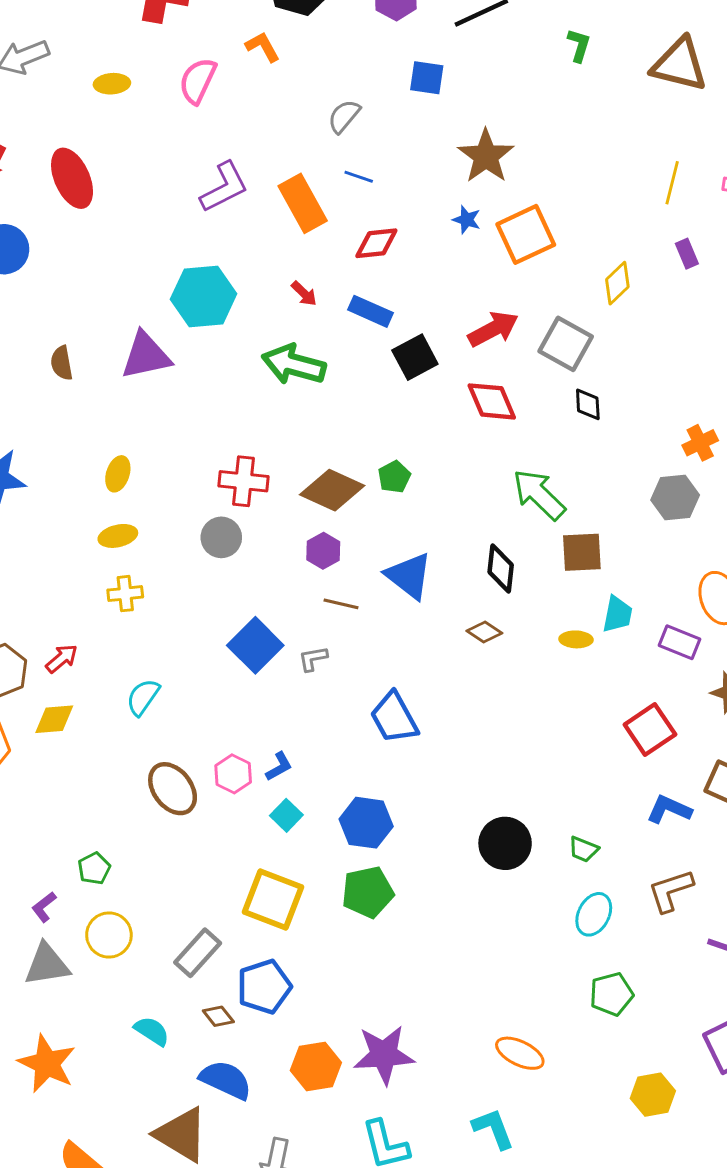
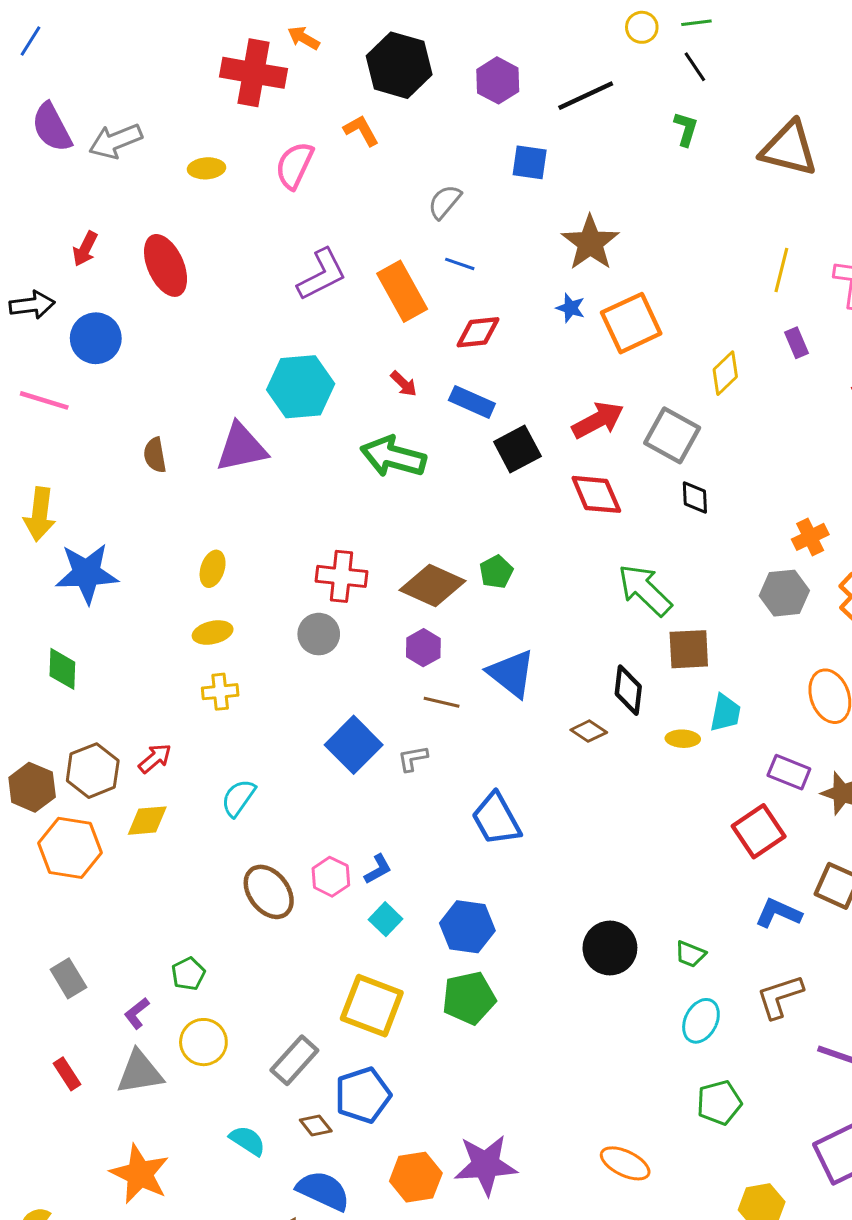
black diamond: (501, 568) -> (628, 690), moved
purple rectangle: (679, 642) -> (789, 772), moved

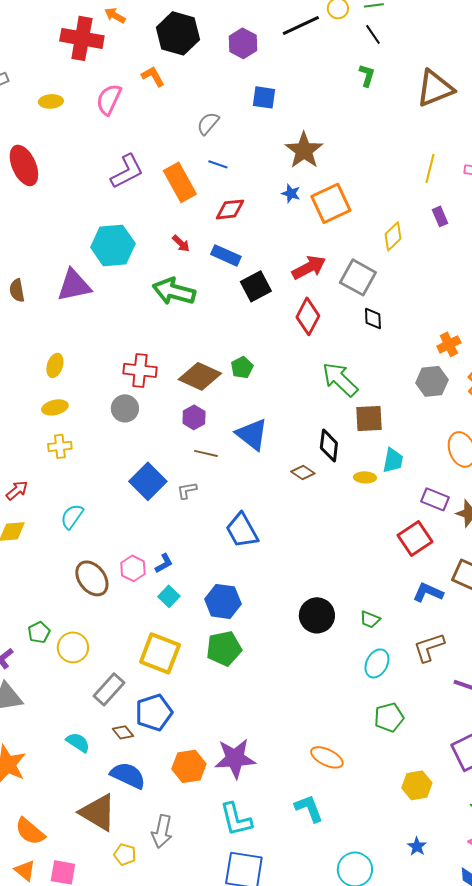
black line: (586, 96) -> (301, 25), moved
brown triangle: (789, 149) -> (435, 88), turned -36
red diamond: (596, 494) -> (308, 316), turned 51
yellow circle: (203, 1042) -> (73, 647), moved

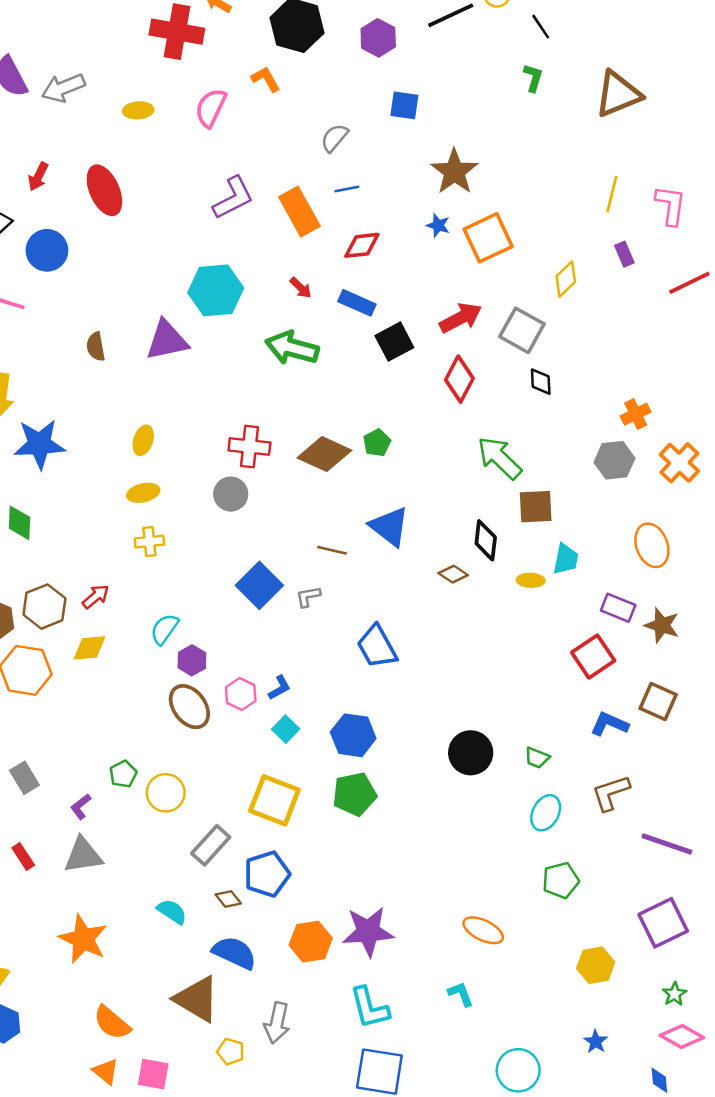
blue line: (218, 164) -> (347, 189), turned -30
purple hexagon: (194, 417) -> (192, 660), moved
cyan L-shape: (309, 808) -> (461, 994), size x0.7

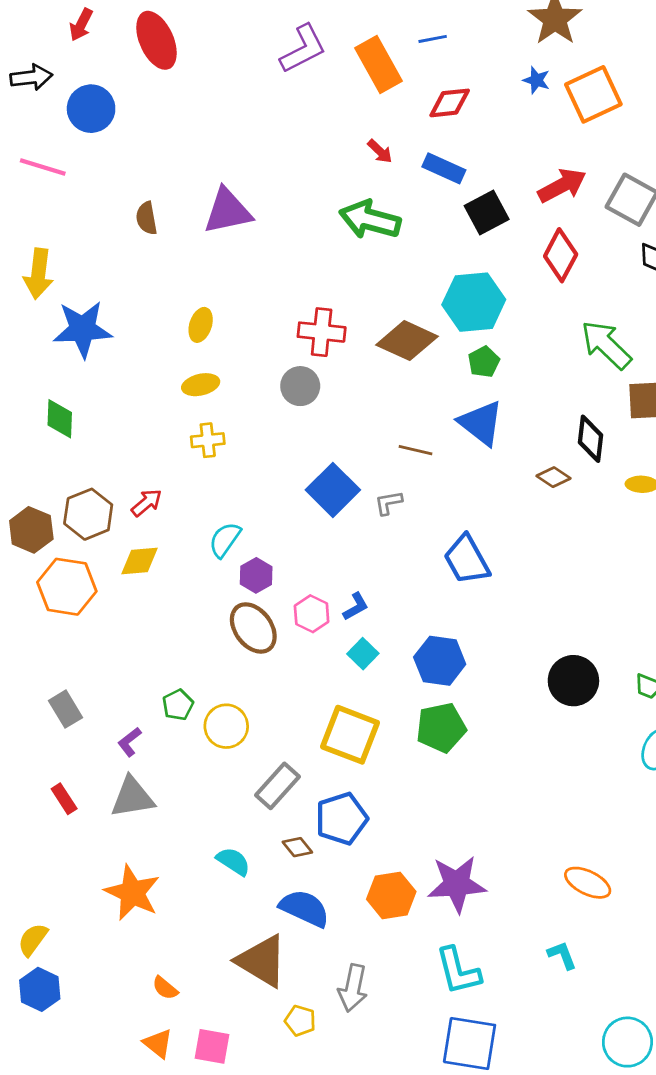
cyan hexagon: (216, 290) -> (474, 302), moved
green pentagon: (377, 443) -> (484, 362), moved
orange semicircle: (112, 1023) -> (165, 988), size x0.6

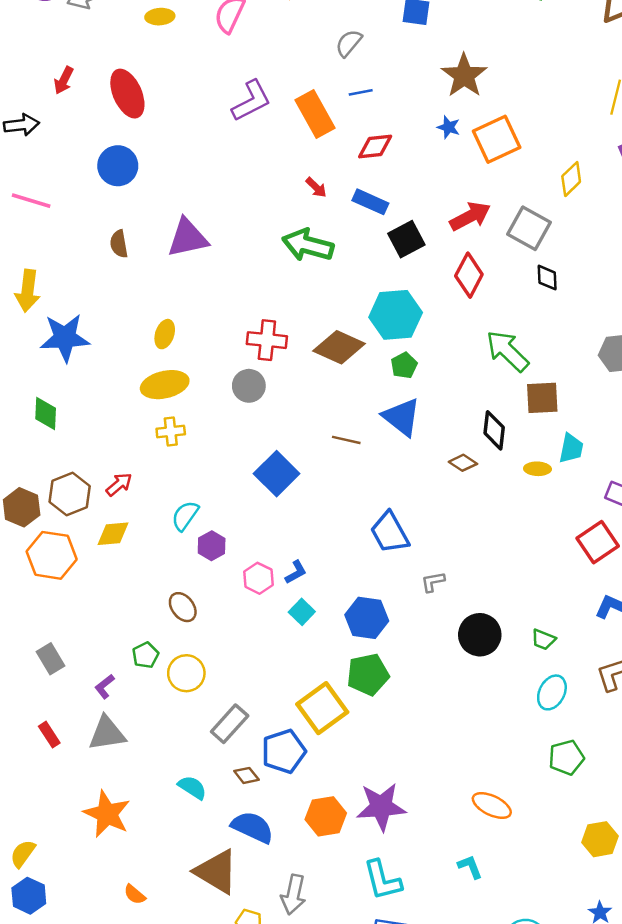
blue circle: (91, 109) -> (118, 166), moved
yellow ellipse: (201, 385) -> (165, 385), size x1.5
gray L-shape: (388, 503) -> (433, 582), moved
brown ellipse: (253, 628) -> (183, 607), moved, size x0.7
yellow square: (350, 735) -> (322, 708), moved, turned 33

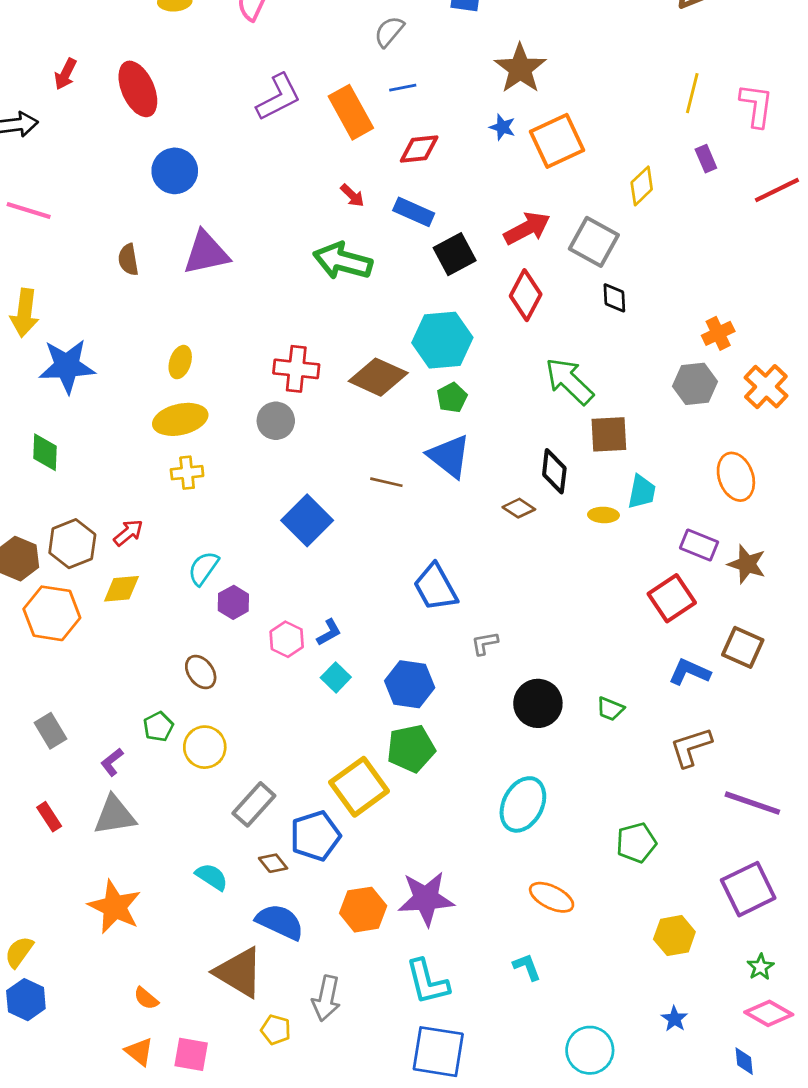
blue circle: (118, 166) -> (175, 171), moved
cyan ellipse: (552, 692) -> (523, 804), moved, size x1.4

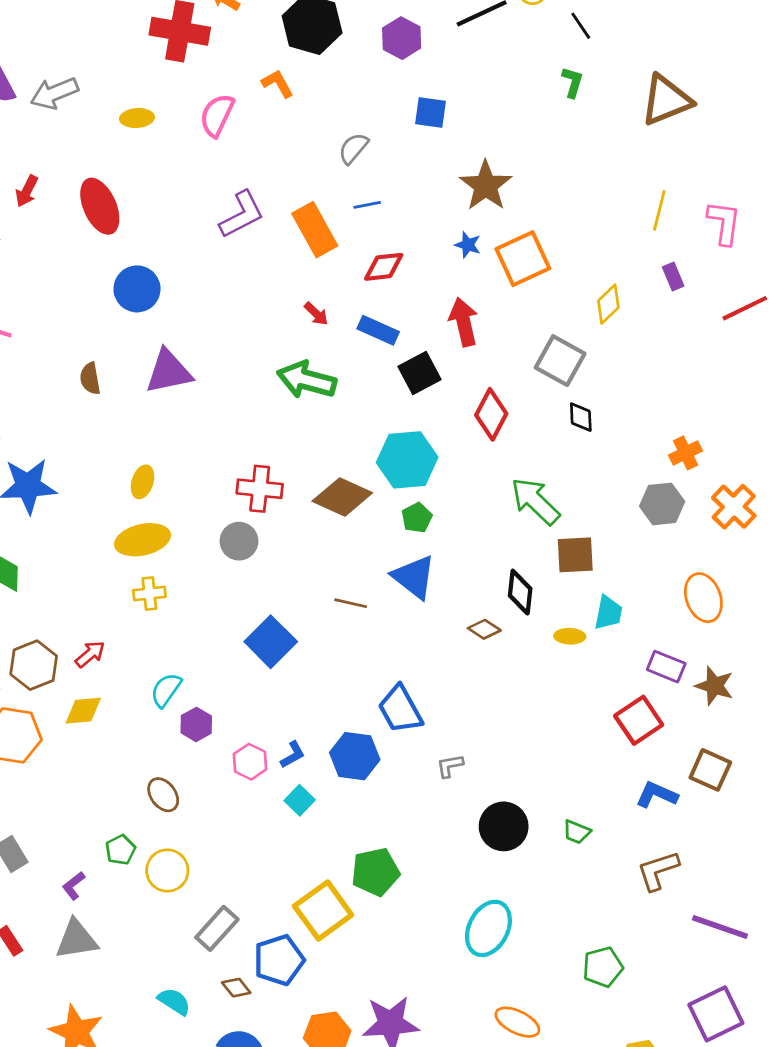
red arrow: (527, 228) -> (464, 322), moved, turned -75
blue hexagon: (410, 684) -> (355, 756), moved

